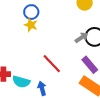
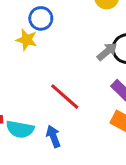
blue circle: (31, 12) -> (41, 18), moved

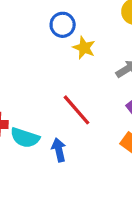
yellow star: (27, 40) -> (84, 48), moved

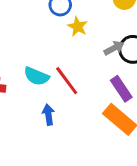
cyan semicircle: (25, 138) -> (36, 76), moved

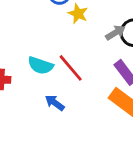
blue arrow: (48, 115) -> (55, 103), turned -42

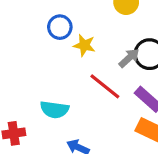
red line: (71, 68) -> (105, 86), moved

